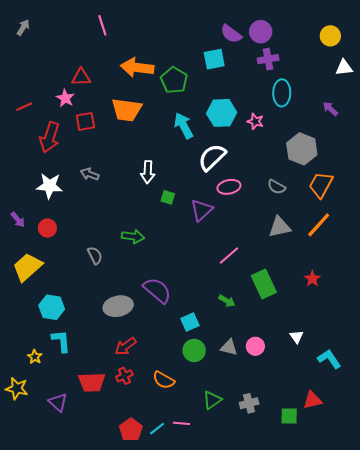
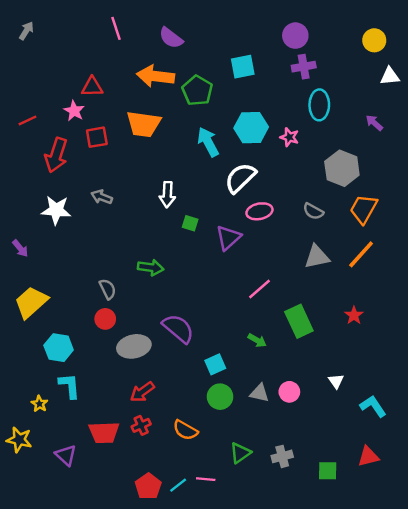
purple semicircle: (231, 34) -> (171, 38), moved
red circle: (47, 228) -> (105, 319), moved
red triangle: (312, 400) -> (368, 456), moved

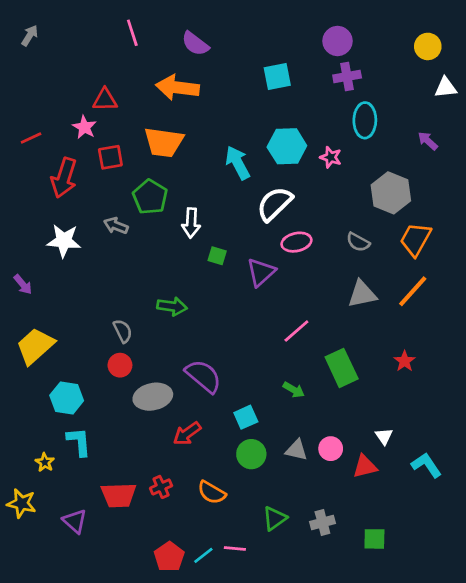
green pentagon: (197, 91) -> (150, 197), moved
red arrow: (142, 392) -> (187, 434), moved
red triangle: (368, 456) -> (365, 466), moved

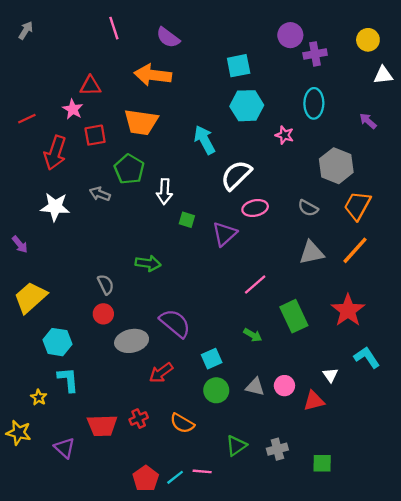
purple cross: (347, 77) -> (315, 54), moved
cyan hexagon: (287, 146) -> (247, 106), moved
red star: (405, 361) -> (348, 310), size x1.8
cyan L-shape: (426, 465) -> (367, 357), moved

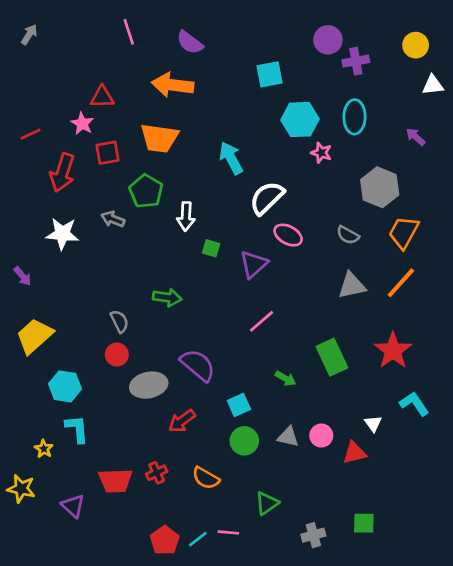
cyan hexagon: (247, 106) -> (300, 120), moved
pink ellipse: (255, 208) -> (288, 235), turned 40
pink line: (255, 284) -> (262, 321), moved
gray cross: (277, 449) -> (313, 535), moved

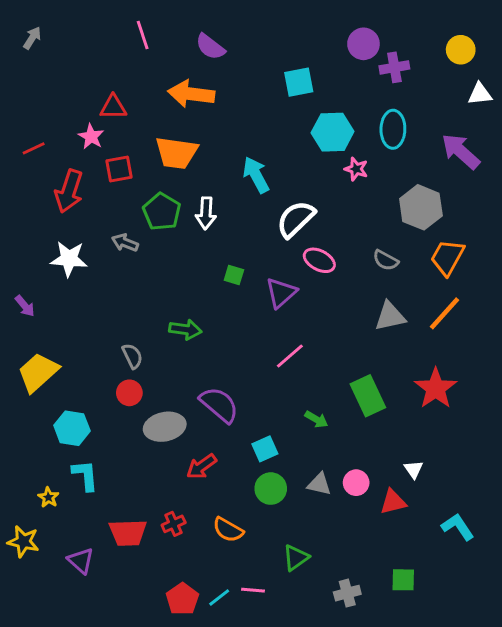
purple arrow: (416, 137) -> (461, 151), size x1.8
white arrow: (186, 216) -> (206, 213), moved
cyan L-shape: (414, 404) -> (458, 527), moved

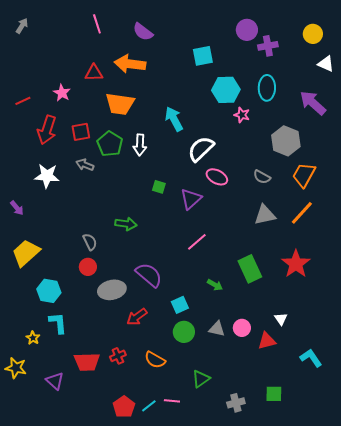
white triangle: (480, 94) -> (326, 64), turned 30
red triangle: (113, 107) -> (94, 73), moved
red square: (119, 169) -> (81, 132), moved

